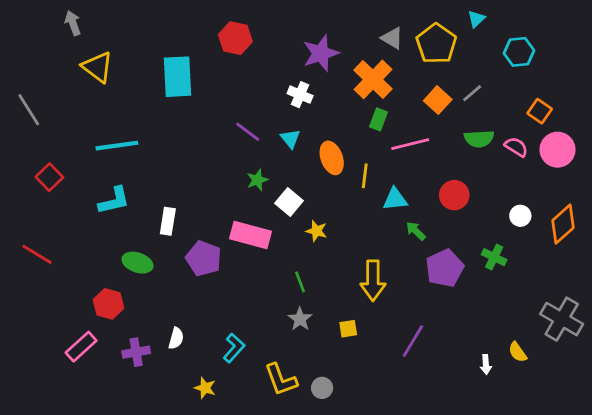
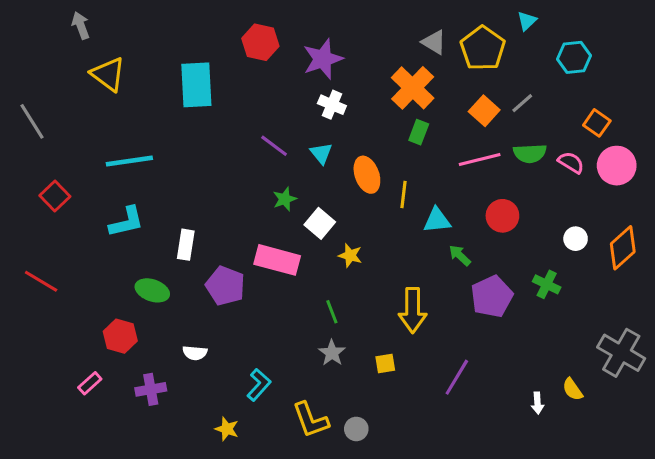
purple star: (321, 53) -> (323, 59), moved
pink line: (410, 144) -> (480, 159), moved
white semicircle: (176, 338) -> (195, 353), moved, turned 80
pink rectangle: (81, 347) -> (90, 383), size x0.7

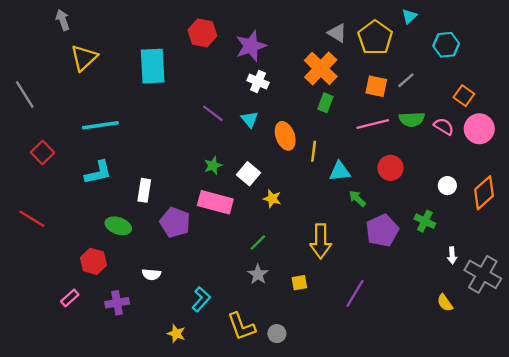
yellow triangle: (108, 74) -> (84, 58), turned 40
orange square: (484, 111) -> (376, 86), turned -30
green star: (285, 199) -> (213, 165), moved
green line: (332, 312) -> (258, 242), turned 66
white arrow: (537, 403) -> (452, 255), moved

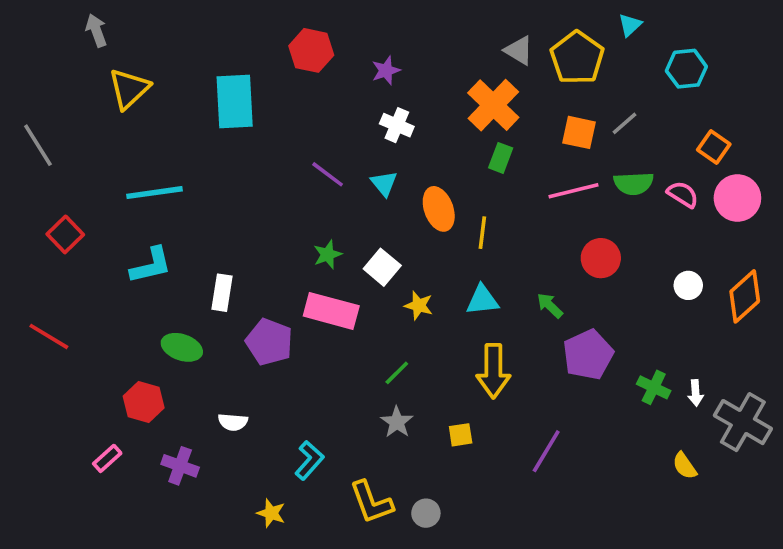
purple star: (251, 46) -> (386, 70), size x0.6
cyan triangle: (340, 171) -> (482, 300), moved
green cross: (425, 221) -> (654, 387), moved
purple cross: (117, 303) -> (180, 466), turned 30

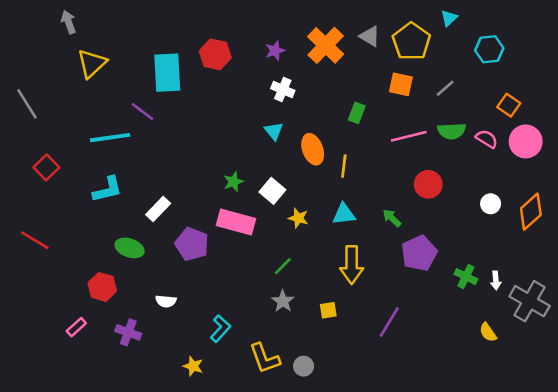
red hexagon: (311, 50) -> (215, 54), moved
orange cross: (493, 105) -> (326, 45), moved
orange square: (579, 132) -> (401, 84), moved
purple line: (328, 174) -> (143, 112), moved
white rectangle: (222, 293) -> (158, 209), turned 35

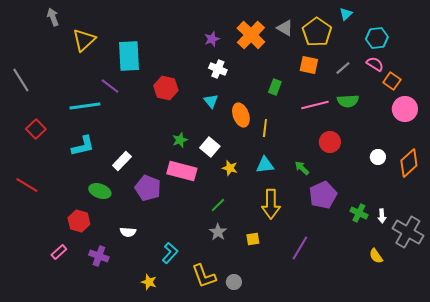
red hexagon: (215, 54) -> (166, 88), moved
yellow triangle: (92, 64) -> (84, 40), moved
pink semicircle: (487, 139) -> (375, 64), moved

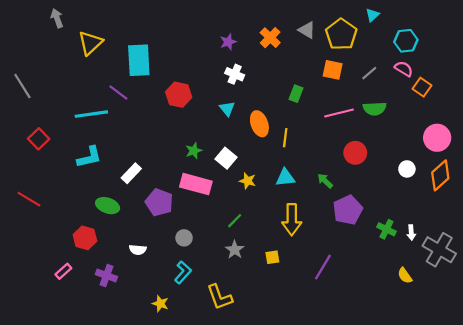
orange cross: (251, 35) -> (270, 38), size x0.7
pink circle: (405, 109) -> (437, 138), moved
gray circle: (234, 282) -> (184, 238), moved

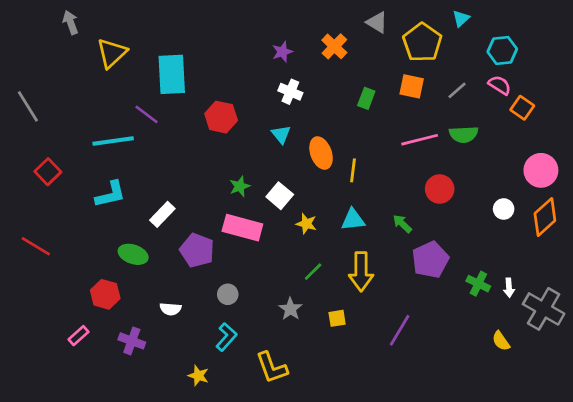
gray triangle: (307, 30) -> (377, 22), moved
green rectangle: (296, 94) -> (366, 98), moved
green line: (235, 221) -> (313, 272), moved

